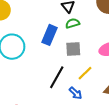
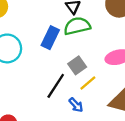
green semicircle: (73, 23) -> (77, 26), size x1.6
gray square: (73, 49) -> (77, 65), moved, turned -35

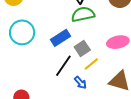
blue rectangle: (50, 38) -> (60, 38), moved, turned 30

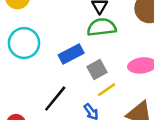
black line: (63, 66) -> (55, 99), moved

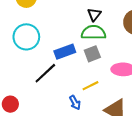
gray square: (97, 70) -> (92, 54), moved
black line: (55, 99) -> (45, 73), moved

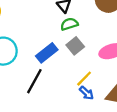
green semicircle: (94, 33) -> (69, 24), size x0.7
blue arrow: (75, 103) -> (86, 93), moved

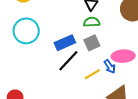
black line: (34, 81) -> (68, 61), moved
blue arrow: (86, 93) -> (110, 66), moved

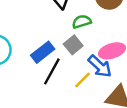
green semicircle: (92, 22) -> (82, 22), moved
blue arrow: (110, 66) -> (100, 66), size x1.5

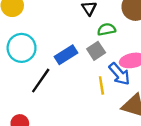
black line: (52, 71) -> (41, 81), moved
yellow line: (82, 80) -> (101, 85), turned -60

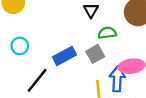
cyan circle: (22, 48) -> (20, 46), size x0.6
blue arrow: (119, 74) -> (117, 79), turned -140

